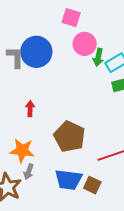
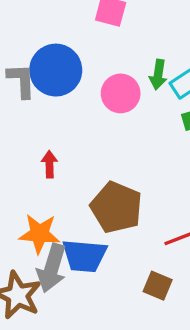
pink circle: (85, 44) -> (121, 93), moved
gray arrow: (29, 172) -> (52, 268), size x1.8
blue trapezoid: (68, 180) -> (84, 256), moved

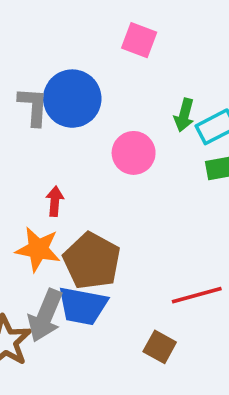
pink circle: (121, 93) -> (134, 153), moved
brown pentagon: (116, 207) -> (92, 261), moved
orange star: (39, 234) -> (38, 249), moved

